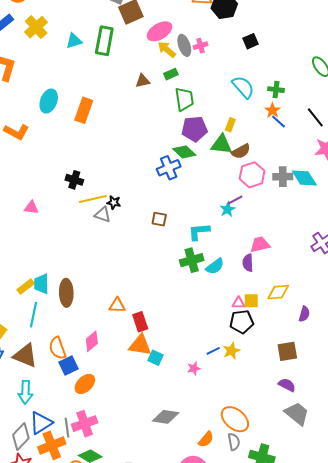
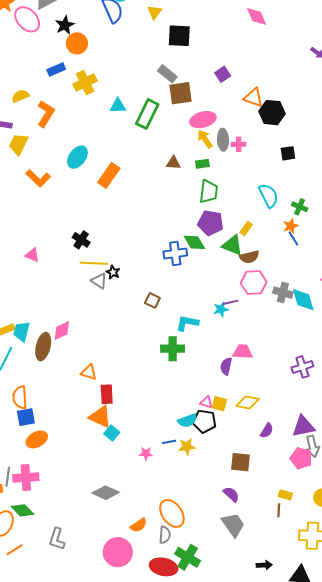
cyan semicircle: (215, 266) -> (187, 421), moved
pink diamond: (92, 341) -> (62, 330), moved

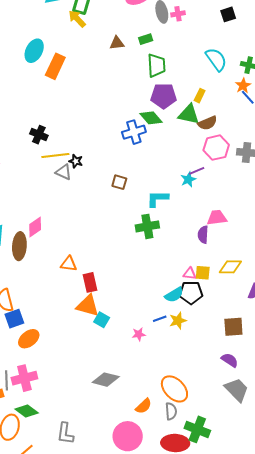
yellow arrow: (205, 139) -> (77, 19), moved
cyan ellipse: (77, 157) -> (34, 51), moved

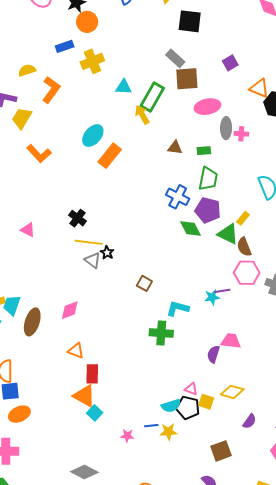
brown semicircle: (207, 123) -> (244, 247), turned 78
blue cross: (134, 132) -> (178, 197), moved, turned 30
pink diamond: (35, 227) -> (70, 310), moved
yellow square: (203, 273) -> (206, 402), moved
brown square: (233, 327) -> (221, 451), turned -30

